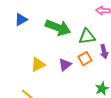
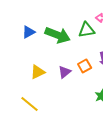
blue triangle: (21, 20) -> (29, 32), moved
green triangle: (87, 37) -> (87, 30), moved

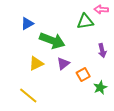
green arrow: (58, 35) -> (52, 41), moved
orange square: (85, 66) -> (83, 75), moved

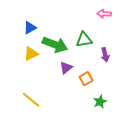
green triangle: (85, 22) -> (84, 40), moved
yellow triangle: (36, 64) -> (31, 54), moved
green star: (100, 88) -> (100, 102), moved

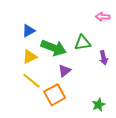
orange square: (86, 79) -> (55, 95), moved, size x1.5
yellow line: (31, 100) -> (32, 81), moved

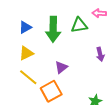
green triangle: (83, 43) -> (79, 25), moved
green arrow: (54, 48) -> (53, 29), moved, turned 70

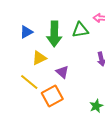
yellow triangle: (26, 53) -> (39, 58), moved
purple triangle: (61, 67) -> (62, 72), turned -40

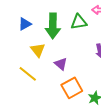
yellow triangle: (39, 58) -> (38, 50), turned -42
orange square: (52, 96) -> (72, 88), moved

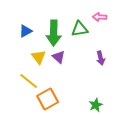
purple triangle: (61, 64) -> (59, 57), moved
orange square: (72, 88) -> (48, 99), moved

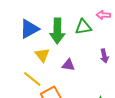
blue triangle: (26, 31) -> (29, 29), size x1.5
purple triangle: (59, 57) -> (68, 65), moved, turned -32

